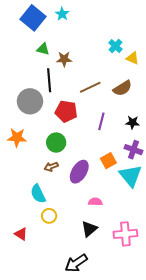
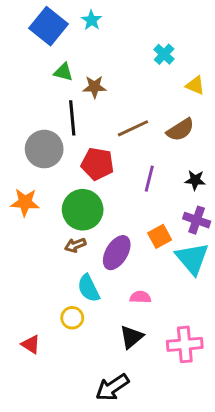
cyan cross: (115, 46) -> (164, 54), moved
green circle: (56, 143) -> (83, 210), size x1.4
cyan semicircle: (38, 194) -> (89, 288), moved

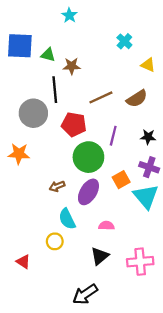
blue square: (49, 26) -> (20, 46), moved, turned -36
green circle: (83, 210) -> (88, 157), moved

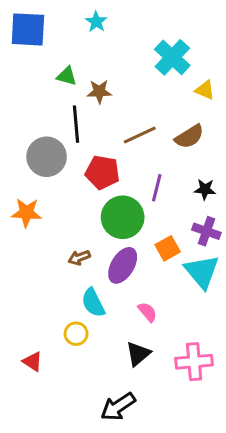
cyan cross: (124, 41) -> (172, 57), size x1.6
blue square: (20, 46) -> (28, 29), moved
pink semicircle: (106, 226) -> (147, 312), turned 48

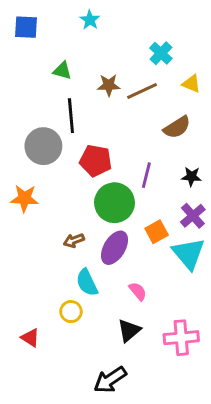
blue square: (28, 29) -> (26, 27), size x0.7
cyan cross: (172, 57) -> (161, 53), size x0.7
brown star: (99, 92) -> (109, 85), moved
brown line: (140, 135) -> (142, 91), moved
purple cross: (206, 231) -> (193, 216), turned 30

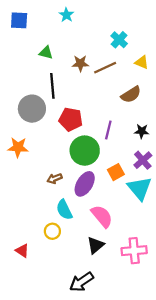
pink semicircle: (138, 291) -> (102, 216), size x1.6

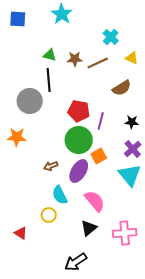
cyan star: (66, 15) -> (62, 14), size x1.5
green triangle: (46, 53) -> (50, 55), moved
red pentagon: (71, 119) -> (79, 111), moved
orange square: (116, 172) -> (99, 156), moved

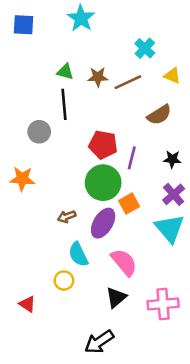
gray circle: (30, 101) -> (39, 132), size x0.7

